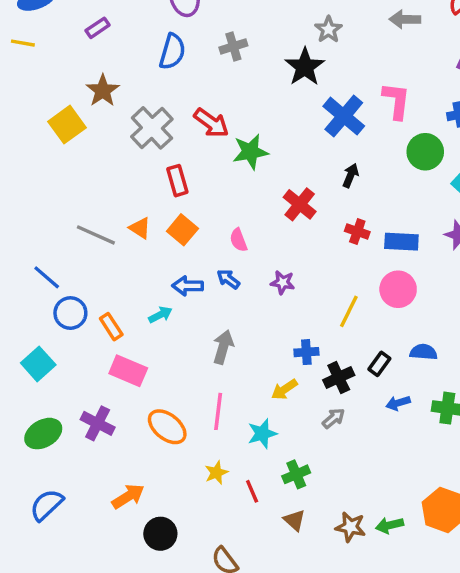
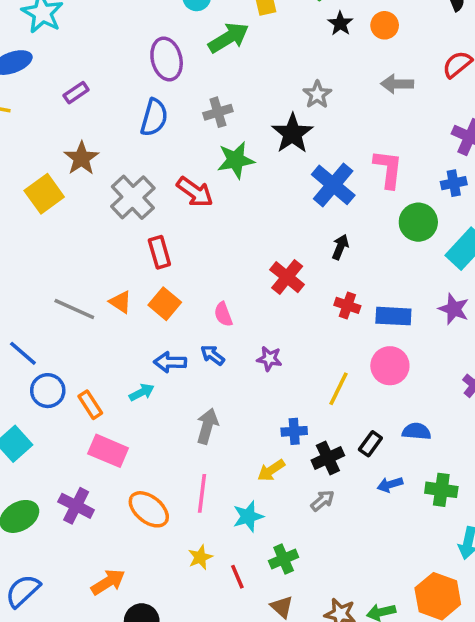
green star: (250, 152) -> (236, 160), moved

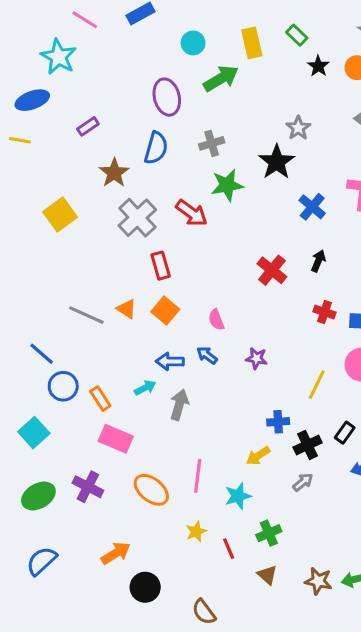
brown star: (81, 158) -> (114, 173), moved
blue cross: (333, 185) -> (312, 207), size x0.7
red cross: (287, 277) -> (272, 270), moved
gray arrow: (207, 426) -> (179, 405), moved

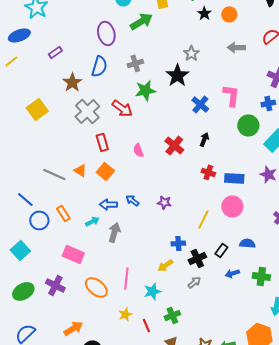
yellow line: (20, 140) -> (11, 61), turned -48
pink semicircle: (216, 320) -> (138, 150), moved
orange rectangle: (100, 399) -> (63, 213), moved

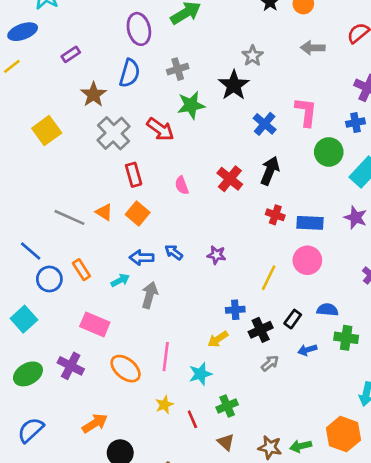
black arrow: (204, 139) -> (270, 171), size x1.5
green cross: (261, 276) -> (346, 338), moved
gray arrow: (194, 282) -> (270, 363), moved

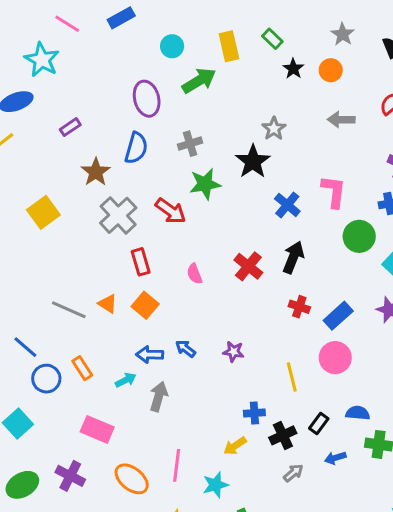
blue rectangle: (310, 223) -> (338, 316), turned -45
yellow line: (269, 278) -> (292, 377), turned -40

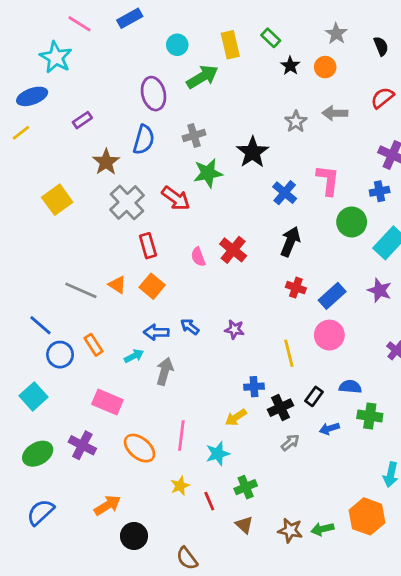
gray star: (274, 129) -> (296, 122), moved
red cross: (248, 266) -> (233, 250), moved

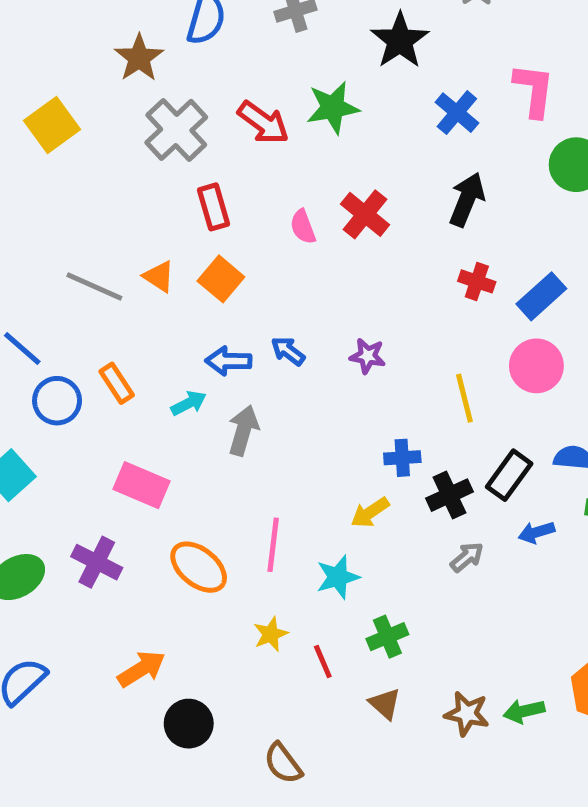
green star: (208, 173) -> (333, 108), moved
black rectangle: (314, 396) -> (509, 475), size x1.4

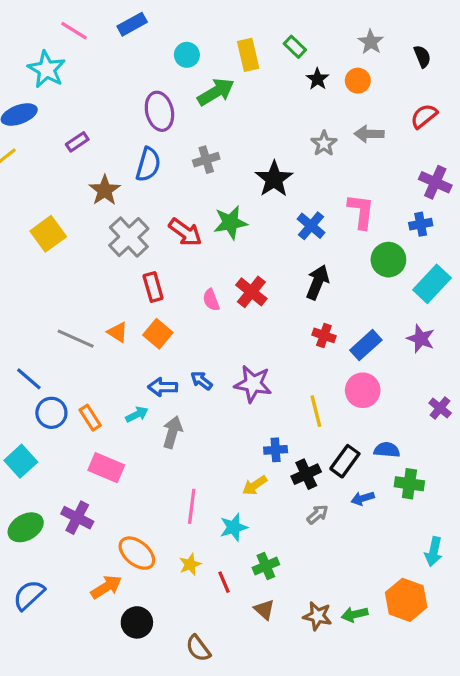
purple star: (368, 356) -> (253, 384), size x1.6
orange rectangle: (117, 383) -> (90, 418), moved
orange ellipse: (199, 567) -> (137, 553), moved

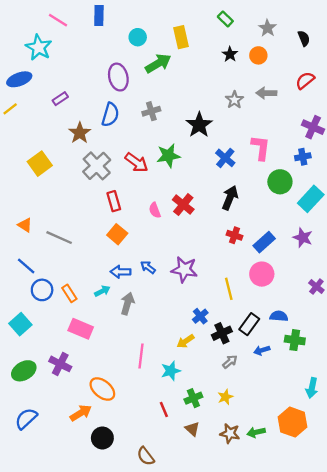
blue rectangle: (132, 24) -> (99, 16), turned -60
green rectangle: (295, 47) -> (225, 19), moved
orange triangle: (118, 332) -> (25, 225), moved
blue cross: (276, 450) -> (200, 316), turned -35
yellow star: (190, 564) -> (225, 397), moved

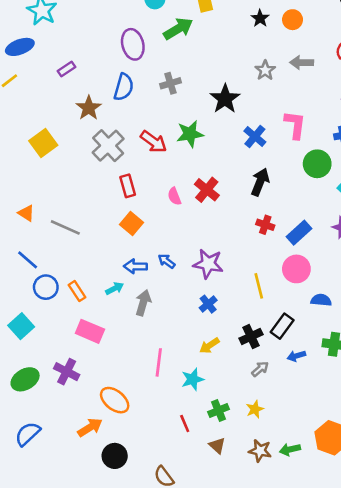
blue cross: (200, 316) -> (208, 304), moved
blue semicircle: (279, 316) -> (321, 300), moved

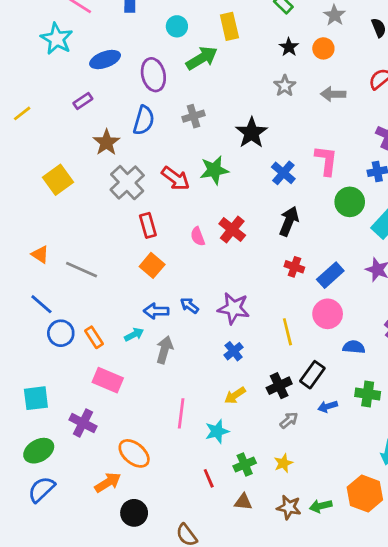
blue ellipse: (20, 47) -> (105, 60), moved
gray star: (265, 70) -> (285, 86), moved
cyan square: (21, 326) -> (36, 398), moved, turned 35
green ellipse: (25, 379) -> (39, 451), moved
brown triangle: (217, 446) -> (243, 502), turned -36

